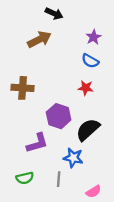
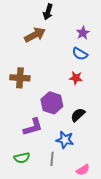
black arrow: (54, 14) -> (48, 12), turned 84
black semicircle: (88, 130) -> (78, 115), size x0.7

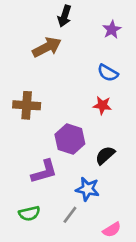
purple star: (83, 33) -> (112, 30), moved
gray line: (52, 159) -> (70, 215), turned 32

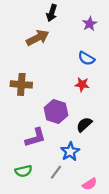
blue star: (87, 189) -> (70, 152), turned 30

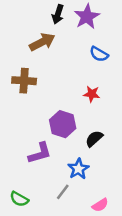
purple star: (90, 24) -> (87, 17), moved, size x1.5
blue semicircle: (86, 58) -> (99, 54), moved
brown cross: (21, 84) -> (24, 81), moved
green semicircle: (24, 171) -> (19, 199), moved, turned 42

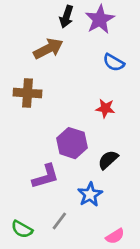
gray line: (63, 192) -> (59, 221), moved

